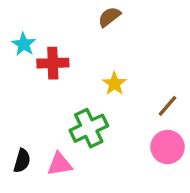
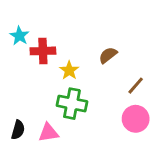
brown semicircle: (109, 17) -> (108, 55), moved
yellow star: (114, 84) -> (69, 70), moved
green cross: (89, 128) -> (72, 104), turned 36

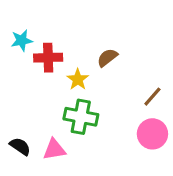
cyan star: (19, 36) -> (22, 40), turned 30
brown semicircle: (108, 55) -> (107, 58), moved
black semicircle: (18, 130) -> (20, 146), turned -72

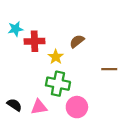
brown line: (152, 97) -> (109, 69), turned 48
pink circle: (152, 134) -> (77, 107), moved

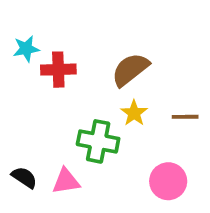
brown semicircle: (77, 41) -> (130, 70), size x1.5
yellow star: (56, 57) -> (134, 113), moved
pink circle: (77, 107) -> (168, 181), moved

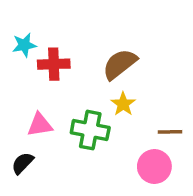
brown line: (185, 117) -> (170, 132), moved
black semicircle: (24, 177) -> (22, 163), turned -80
pink triangle: (66, 181) -> (40, 125), moved

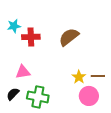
yellow star: (123, 104) -> (79, 77), moved
green cross: (90, 130) -> (38, 97), moved

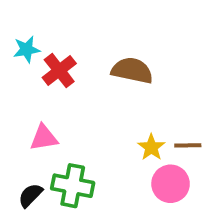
red cross: (31, 37) -> (59, 71), turned -36
brown semicircle: (69, 37) -> (132, 71), turned 50
black semicircle: (13, 94) -> (30, 195), moved

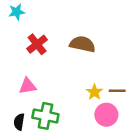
cyan star: (27, 49) -> (17, 12), moved
black semicircle: (30, 195) -> (19, 122), turned -35

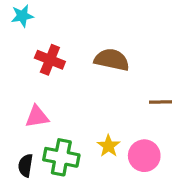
red cross: (37, 44) -> (50, 60), turned -30
brown line: (117, 91) -> (160, 102), moved
yellow star: (94, 92) -> (108, 146), moved

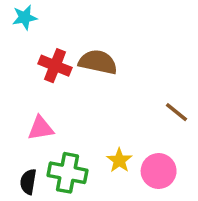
brown semicircle: (112, 60) -> (98, 62), moved
brown line: (160, 102) -> (176, 112), turned 40

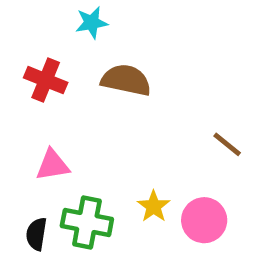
cyan star: (25, 17) -> (92, 23), moved
red cross: (55, 66) -> (46, 80), moved

